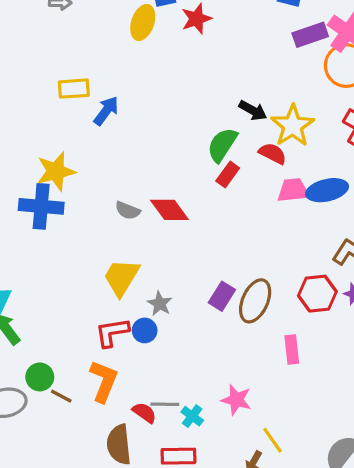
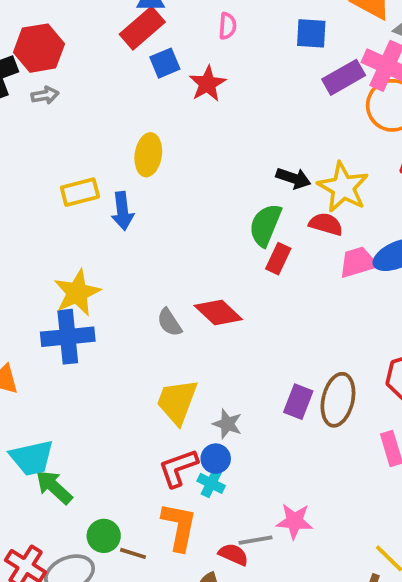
yellow ellipse: (143, 22) -> (148, 155), moved
blue arrow: (106, 111) -> (123, 211), turned 148
gray semicircle: (128, 210) -> (169, 322), turned 45
pink star: (236, 400) -> (294, 521), moved
cyan cross: (192, 416) -> (211, 483), moved

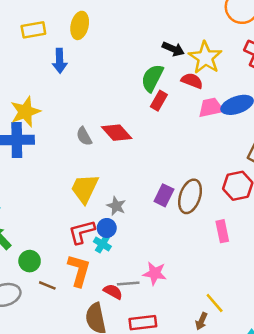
yellow rectangle: (80, 192) -> (33, 30), moved
green circle: (104, 536) -> (30, 261), moved

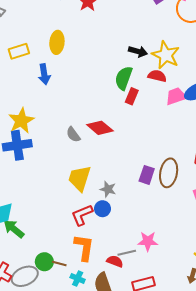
cyan cross: (102, 244) -> (78, 279), moved
green circle: (30, 261) -> (44, 262), moved

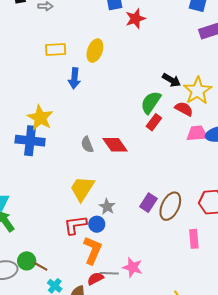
yellow star: (21, 121) -> (40, 118), turned -30
orange L-shape: (84, 247) -> (93, 250), moved
red semicircle: (115, 261) -> (95, 279), turned -63

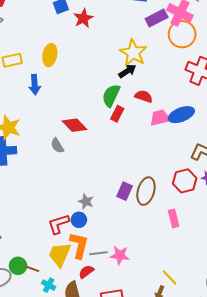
black arrow: (171, 80) -> (127, 71), turned -54
yellow star: (198, 91) -> (133, 53), moved
red diamond: (115, 145) -> (75, 125), moved
yellow trapezoid: (82, 189) -> (60, 254), moved
gray line: (109, 273) -> (98, 253), moved

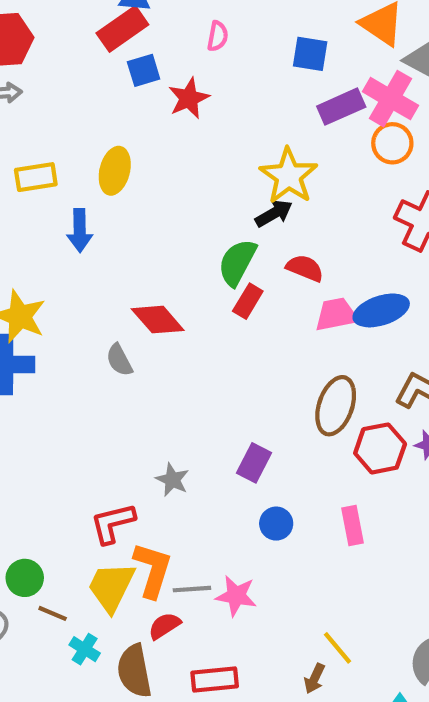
orange circle: (182, 34) -> (392, 143), size x0.7
brown ellipse: (146, 191) -> (336, 406), moved
blue circle: (79, 220) -> (276, 524), moved
green circle: (18, 266) -> (25, 578), moved

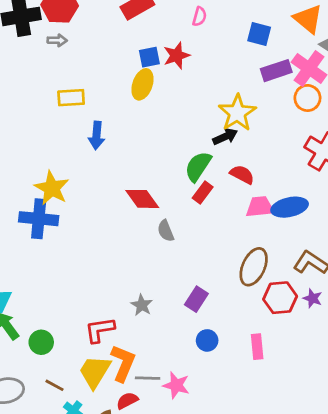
blue square: (144, 70) -> (149, 57), moved
yellow ellipse: (115, 171) -> (142, 84), moved
gray semicircle: (119, 360) -> (166, 231), moved
green circle: (25, 578) -> (41, 342), moved

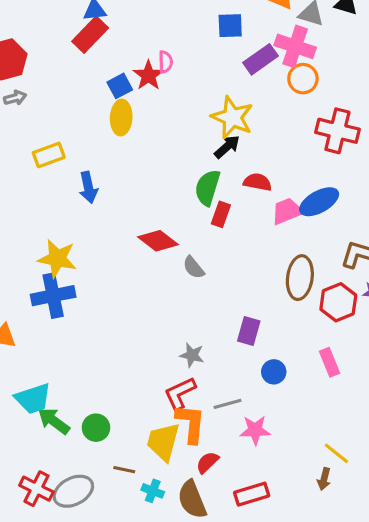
pink semicircle: (199, 17) -> (166, 62), moved
red L-shape: (100, 330) -> (180, 393), moved
gray line: (148, 378) -> (228, 404), moved

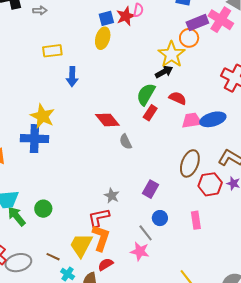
orange circle: (303, 79) -> (189, 38), moved
gray line: (228, 404) -> (146, 233), moved, turned 54
green circle: (96, 428) -> (43, 209), moved

